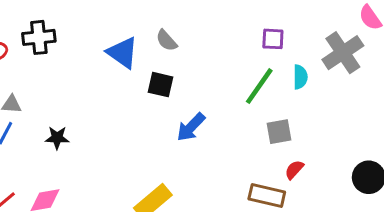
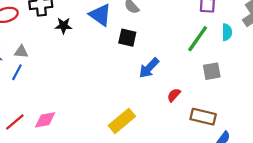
black star: (57, 138) -> (63, 26), moved
red semicircle: (294, 170) -> (174, 95), moved

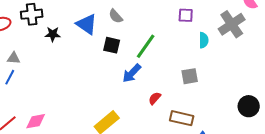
green line: (198, 39) -> (146, 46), moved

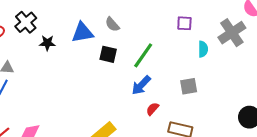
black cross: (32, 14) -> (26, 22), turned -35
blue triangle: (87, 24) -> (82, 33), turned -45
blue arrow: (132, 73) -> (141, 85), moved

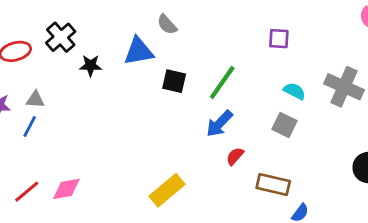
gray semicircle: (112, 24) -> (167, 24), moved
gray cross: (232, 33) -> (344, 87), moved, turned -32
cyan semicircle: (203, 49) -> (294, 91), moved, turned -63
gray square: (189, 86) -> (285, 125), turned 36

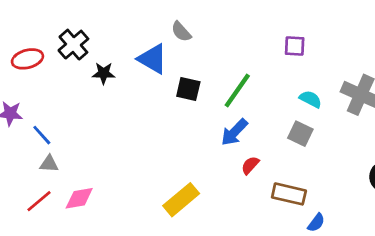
blue triangle: (139, 51) -> (152, 59), turned 40
gray triangle: (35, 100) -> (49, 164), moved
blue line: (30, 126) -> (42, 135), turned -70

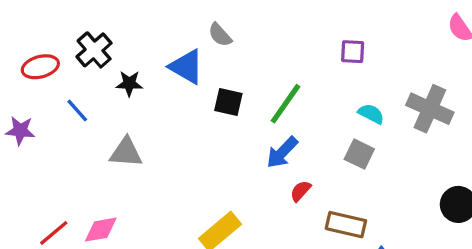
blue line: (42, 135) -> (77, 110), moved
gray triangle: (49, 164) -> (126, 152), moved, size x1.5

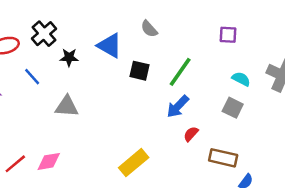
gray semicircle: (220, 35) -> (149, 29), moved

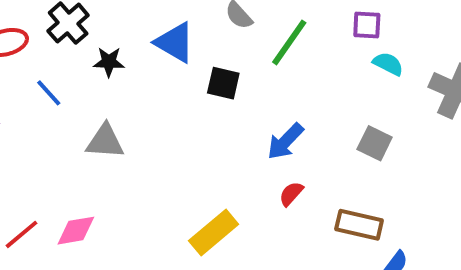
green line: (180, 72) -> (289, 42), moved
cyan semicircle: (241, 79) -> (388, 64), moved
red semicircle: (191, 134) -> (291, 194), moved

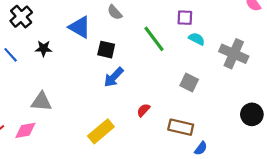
green line: (289, 42) -> (154, 39), moved, turned -72
black star: (109, 62) -> (43, 48), moved
gray triangle: (105, 141) -> (41, 102), moved
blue arrow: (285, 141) -> (114, 77), moved

